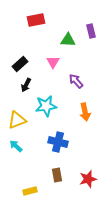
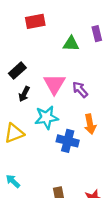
pink triangle: (53, 62) -> (54, 84), moved, size x1.5
blue cross: (58, 142) -> (68, 141), moved
cyan arrow: (16, 146) -> (13, 181), moved

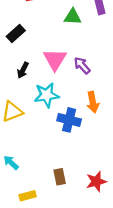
black rectangle: (17, 71) -> (16, 33), moved

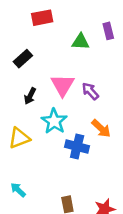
cyan star: (47, 95) -> (54, 121), turned -30
orange arrow: (93, 102) -> (101, 128), turned -36

